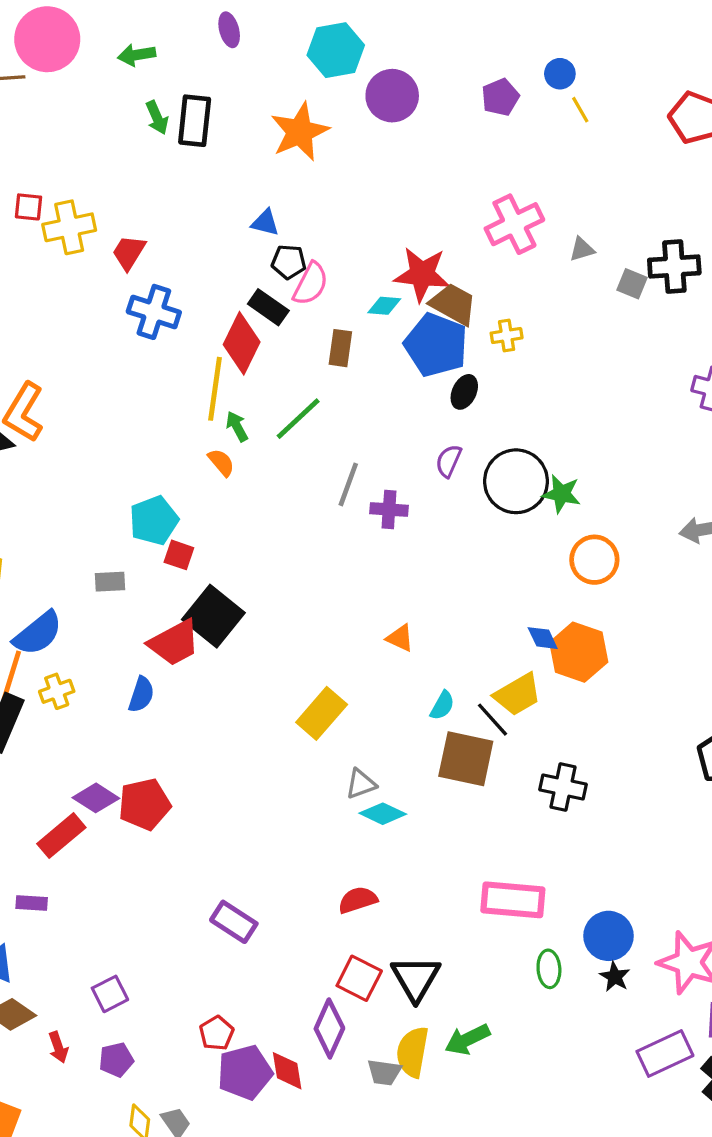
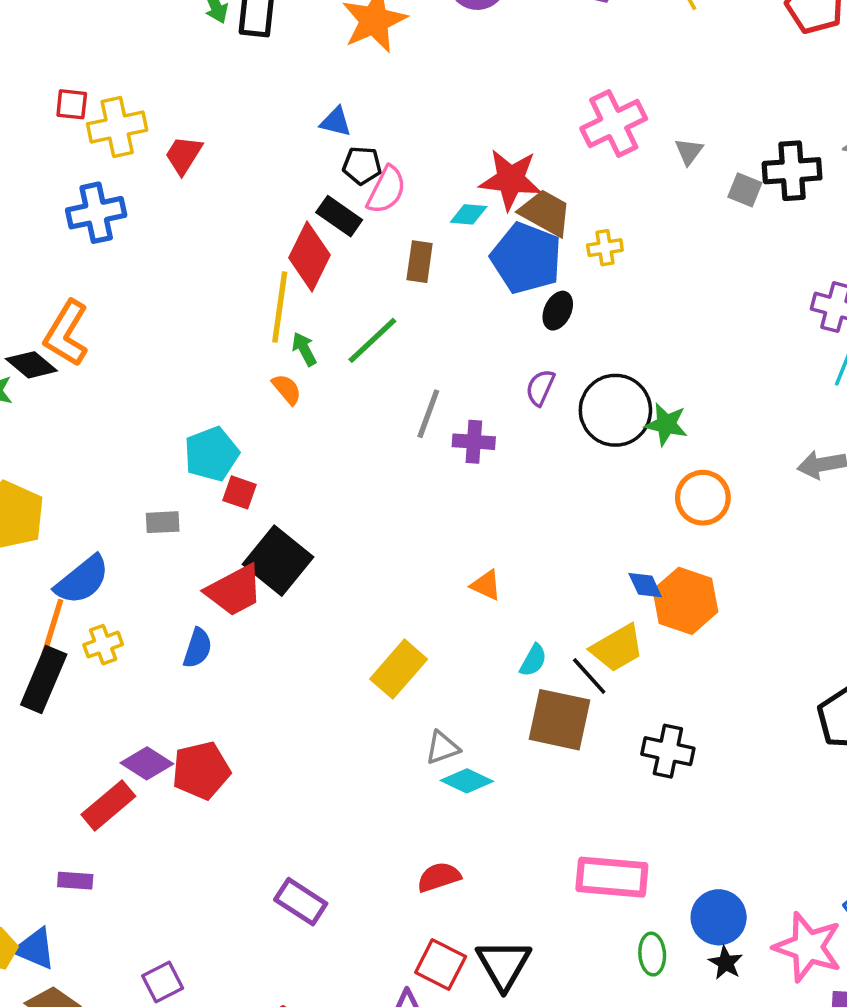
gray triangle: (582, 249) -> (689, 151), turned -36
blue cross: (154, 312) -> (96, 213), moved, turned -30

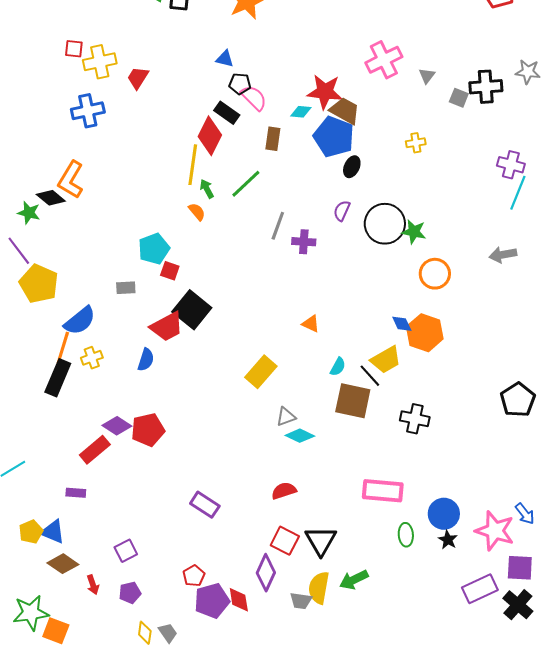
pink semicircle: (386, 190) -> (254, 98), turned -72
yellow cross: (605, 248) -> (416, 143), moved

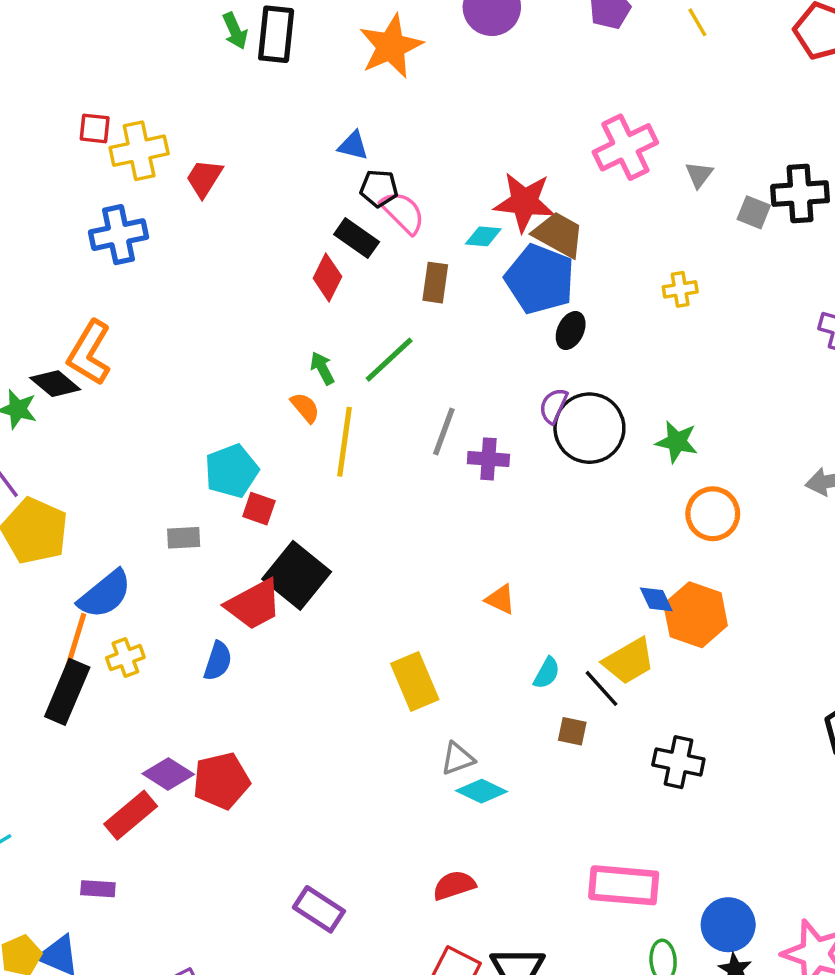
red diamond: (210, 136) -> (327, 277), size x0.7
yellow line: (193, 165) -> (345, 442), moved
black circle: (385, 224) -> (589, 428), moved
yellow rectangle: (261, 372) -> (415, 682), turned -64
brown square: (353, 401) -> (572, 731), size x0.5

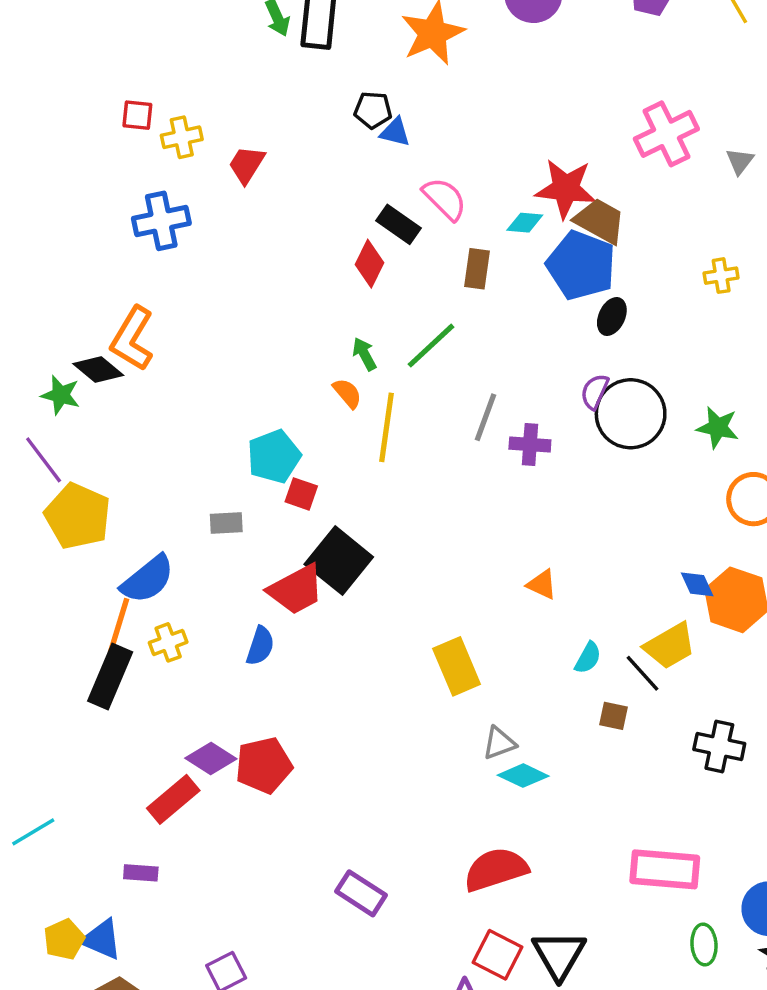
yellow cross: (139, 151) -> (182, 137), size x0.7
black pentagon: (379, 188) -> (373, 110), moved
red semicircle: (454, 885) -> (496, 869), size x1.5

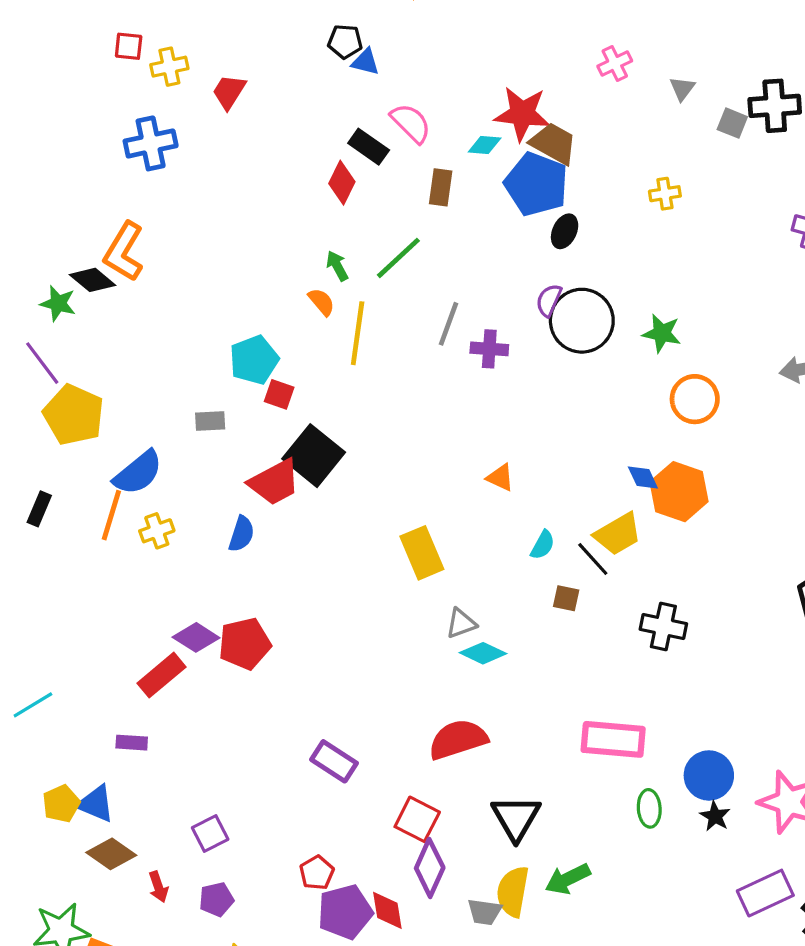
pink cross: (666, 134) -> (615, 63), size x0.6
black rectangle: (110, 677) -> (39, 509), moved, size x0.6
red square: (497, 955) -> (417, 819), moved

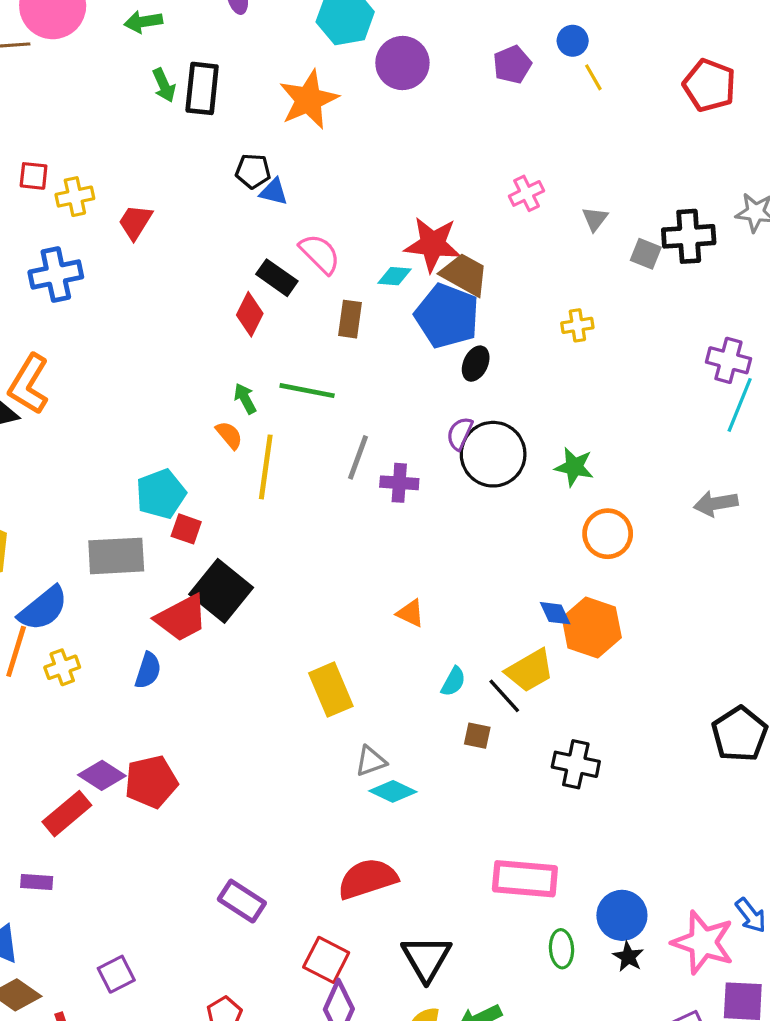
green line: (398, 258) -> (307, 391), turned 54
gray rectangle: (210, 421) -> (116, 556), size x1.8

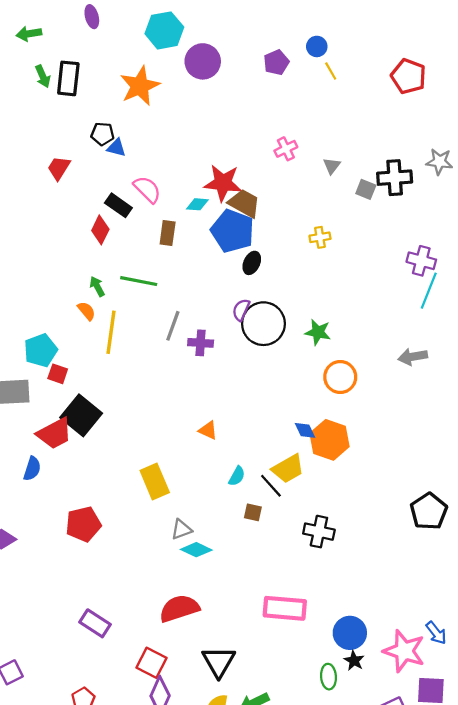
red trapezoid: (135, 222) -> (59, 168), moved
red pentagon: (151, 782) -> (83, 524), moved
green ellipse: (561, 949) -> (329, 677), moved

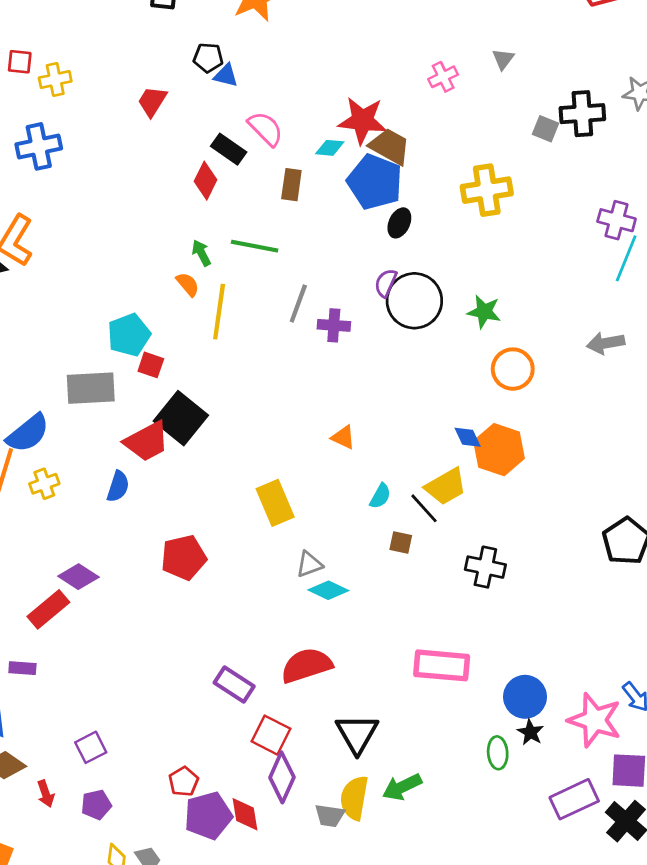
gray triangle: (332, 166) -> (503, 59), moved
yellow cross: (320, 237) -> (487, 190), size x1.8
purple rectangle: (95, 623) -> (234, 685), moved

